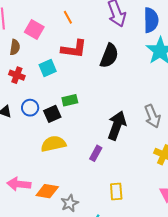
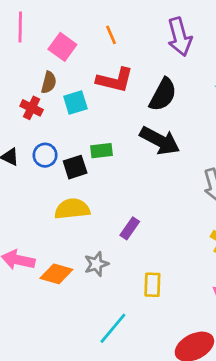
brown semicircle: (15, 47) -> (49, 82), moved
black arrow: (117, 126) -> (160, 141), moved, turned 92
gray star: (70, 203) -> (96, 264), moved

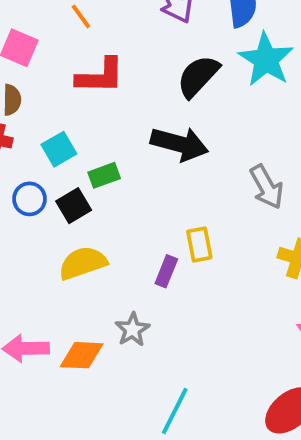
black semicircle: (163, 95) -> (198, 76), moved, turned -152
cyan square: (75, 103) -> (59, 149), moved
yellow rectangle: (152, 285) -> (199, 244), moved

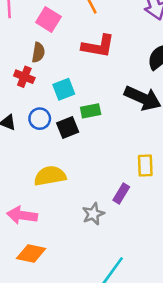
yellow semicircle: (83, 263) -> (50, 176), moved
purple rectangle: (166, 271) -> (121, 194), moved
orange diamond: (82, 355) -> (31, 253), moved

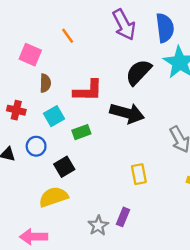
red L-shape: (98, 46) -> (88, 91), moved
brown semicircle: (38, 52) -> (45, 83), moved
black square: (68, 127) -> (64, 167), moved
purple rectangle: (121, 194) -> (123, 217), moved

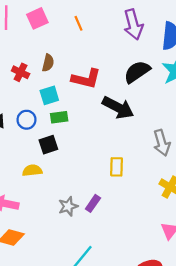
pink square: (30, 55) -> (37, 18), moved, turned 30
red cross: (16, 110) -> (21, 72), moved
green rectangle: (81, 132) -> (59, 117), moved
yellow semicircle: (53, 197) -> (32, 170), size x0.7

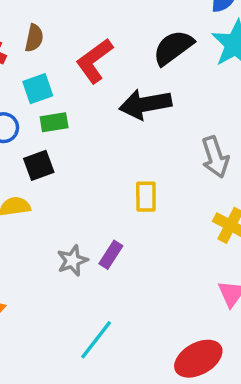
red L-shape: (86, 79) -> (94, 61), turned 132
black arrow: (118, 108) -> (145, 104), turned 144

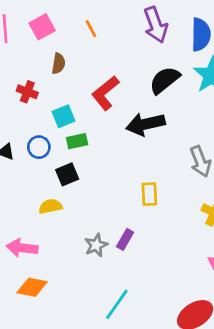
brown semicircle: (34, 38) -> (59, 63), moved

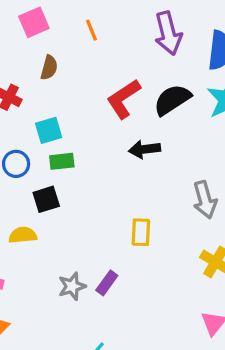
red L-shape: (105, 93) -> (124, 99), moved
black arrow: (146, 124) -> (145, 149), size x0.7

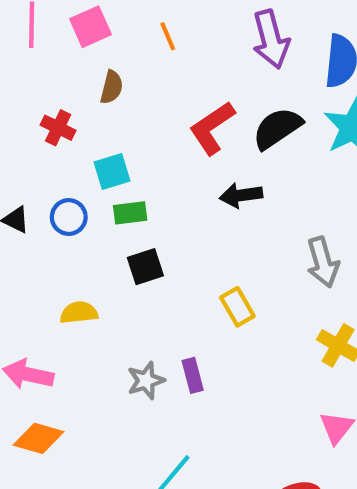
black square: (46, 199) -> (145, 267), moved
yellow rectangle: (141, 232) -> (237, 307), turned -32
purple rectangle: (107, 283) -> (193, 375), turned -50

